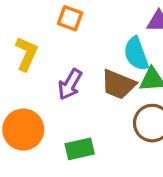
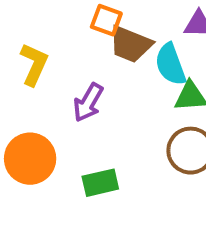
orange square: (70, 18) -> (106, 20), moved
brown trapezoid: (118, 84) -> (130, 44), moved

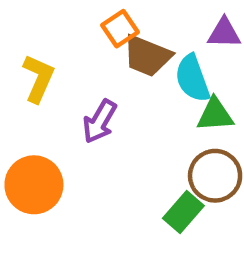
orange square: (106, 20) -> (120, 29), turned 36
green rectangle: (100, 183) -> (183, 212), moved, turned -36

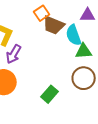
purple arrow: (100, 121) -> (14, 54), moved
green rectangle: (183, 212) -> (50, 94), moved

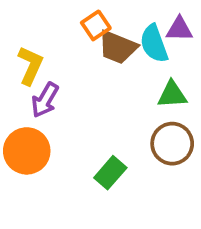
cyan semicircle: (74, 35) -> (154, 44), moved

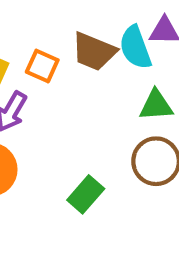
orange square: (96, 25) -> (42, 66), moved, turned -32

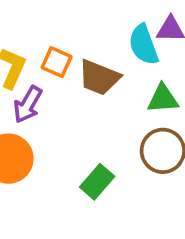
brown trapezoid: (94, 52) -> (99, 77), moved

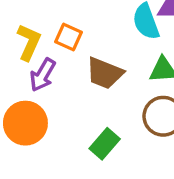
brown trapezoid: (99, 77) -> (105, 73), moved

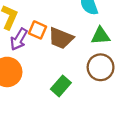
orange square: (68, 37) -> (37, 30), moved

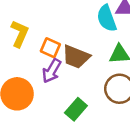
purple arrow: (19, 39) -> (52, 71), moved

